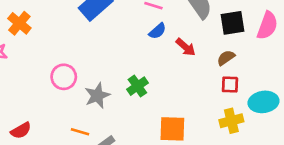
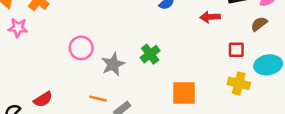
red arrow: (186, 47) -> (210, 17), moved, turned 138
brown semicircle: (226, 58) -> (259, 24), moved
yellow cross: (231, 121) -> (239, 83), turned 30

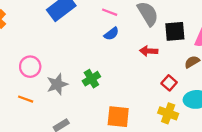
red square: (236, 50) -> (169, 83), turned 35
orange line: (98, 99) -> (26, 99), moved

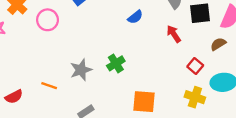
red arrow: (149, 51) -> (174, 34), turned 54
pink circle: (30, 67) -> (48, 20), moved

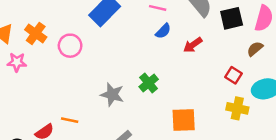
red arrow: (174, 34) -> (193, 45), moved, turned -84
gray star: (81, 70) -> (112, 94), turned -30
orange line: (49, 86) -> (70, 120), moved

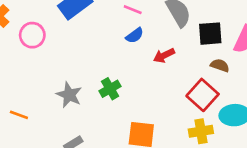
brown semicircle: (255, 49) -> (220, 65), moved, turned 49
red square: (233, 75) -> (203, 95), size x1.6
yellow cross: (237, 108) -> (201, 131), turned -30

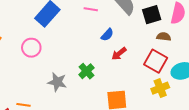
pink circle: (32, 35) -> (31, 48), moved
blue semicircle: (135, 35) -> (107, 35), moved
red arrow: (164, 55) -> (119, 54), moved

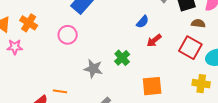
yellow cross: (160, 88) -> (201, 84), moved, turned 30

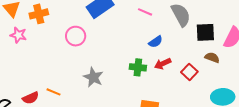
orange cross: (29, 23) -> (39, 14), turned 30
red square: (190, 48) -> (189, 72), moved, size x0.7
green cross: (122, 58) -> (138, 67), moved, turned 35

